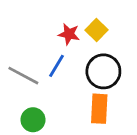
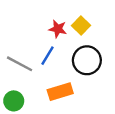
orange rectangle: (99, 109) -> (60, 92), moved, turned 70
green circle: (33, 120) -> (14, 101), moved

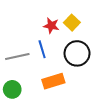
blue line: (47, 56) -> (42, 49), turned -48
gray line: (20, 64) -> (17, 56), turned -40

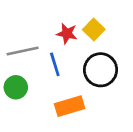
gray line: (17, 56) -> (23, 51), moved
green circle: (12, 89) -> (16, 87), moved

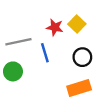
black circle: (101, 70) -> (82, 57), size x0.7
orange rectangle: (70, 106) -> (79, 88), moved

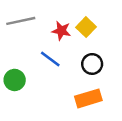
gray line: (18, 42) -> (21, 21), moved
blue line: (45, 53) -> (50, 59), turned -36

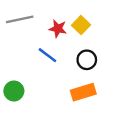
green circle: (15, 80) -> (14, 91), moved

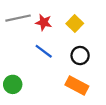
red star: (58, 29) -> (44, 22), moved
orange rectangle: (83, 92) -> (77, 85), turned 45

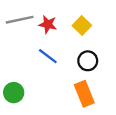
orange rectangle: (77, 85) -> (84, 94), turned 40

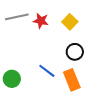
blue line: (48, 56) -> (47, 71), moved

